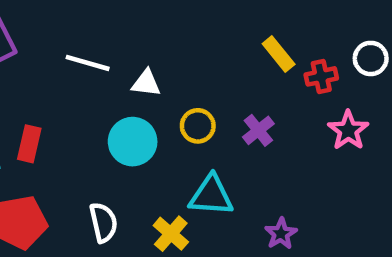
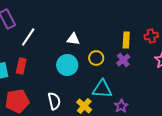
yellow rectangle: (279, 54) -> (126, 40), moved, turned 42
white line: (88, 63) -> (28, 37), moved, turned -72
purple star: (281, 234) -> (121, 106), moved

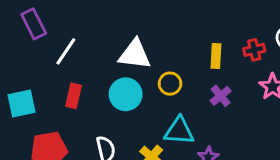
white triangle: (73, 39) -> (135, 54), size x1.6
purple cross: (123, 60) -> (221, 96), moved
red rectangle: (21, 66) -> (74, 96), moved

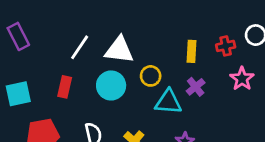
purple rectangle: (34, 24) -> (18, 36), moved
white line: (66, 51) -> (80, 47), moved
cyan triangle: (179, 131) -> (168, 102), moved

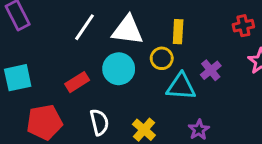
yellow rectangle: (192, 51) -> (178, 32), moved
red rectangle: (65, 87) -> (77, 82), moved, turned 45

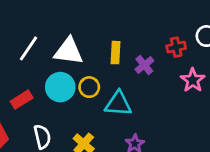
yellow circle: (162, 58) -> (89, 87), moved
purple cross: (211, 70) -> (144, 65), moved

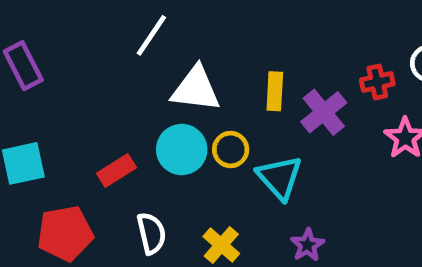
white line: (28, 48) -> (151, 35), moved
purple cross: (144, 65) -> (324, 112), size x1.4
cyan triangle: (118, 104) -> (280, 177), turned 44

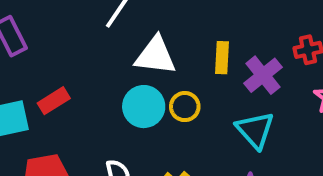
red rectangle: (116, 170) -> (54, 101), moved
cyan triangle: (280, 177) -> (255, 130), moved

